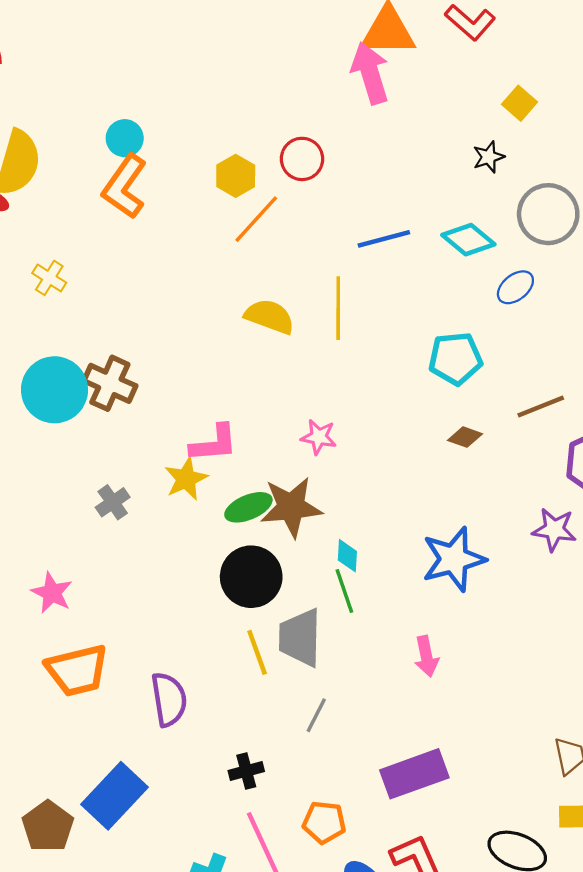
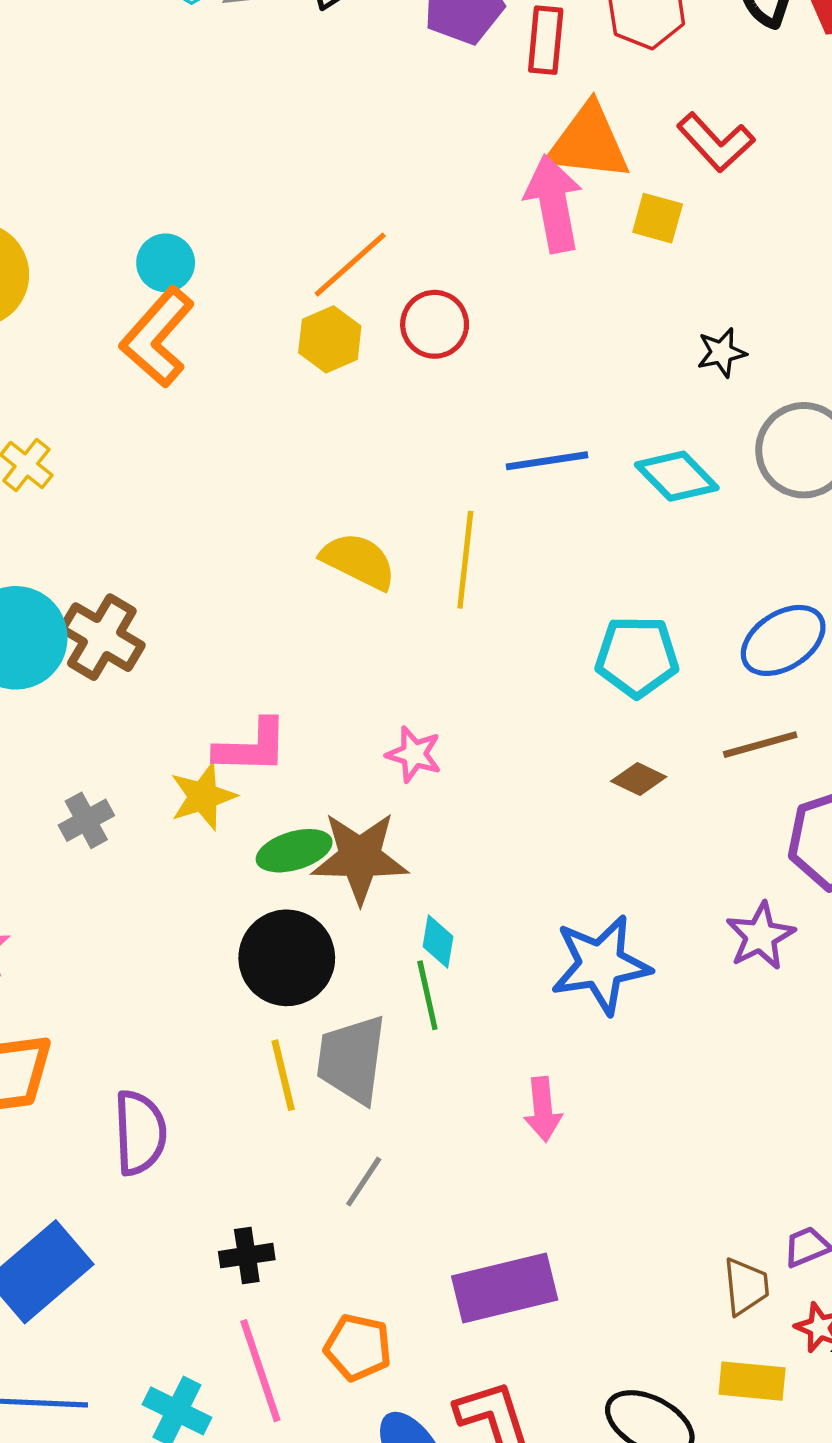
yellow square: (519, 103) -> (658, 218), moved, turned -32
orange line: (256, 219) -> (350, 265), moved
blue ellipse: (515, 287) -> (783, 640), moved, size x1.4
purple star: (554, 530) -> (760, 936), turned 30

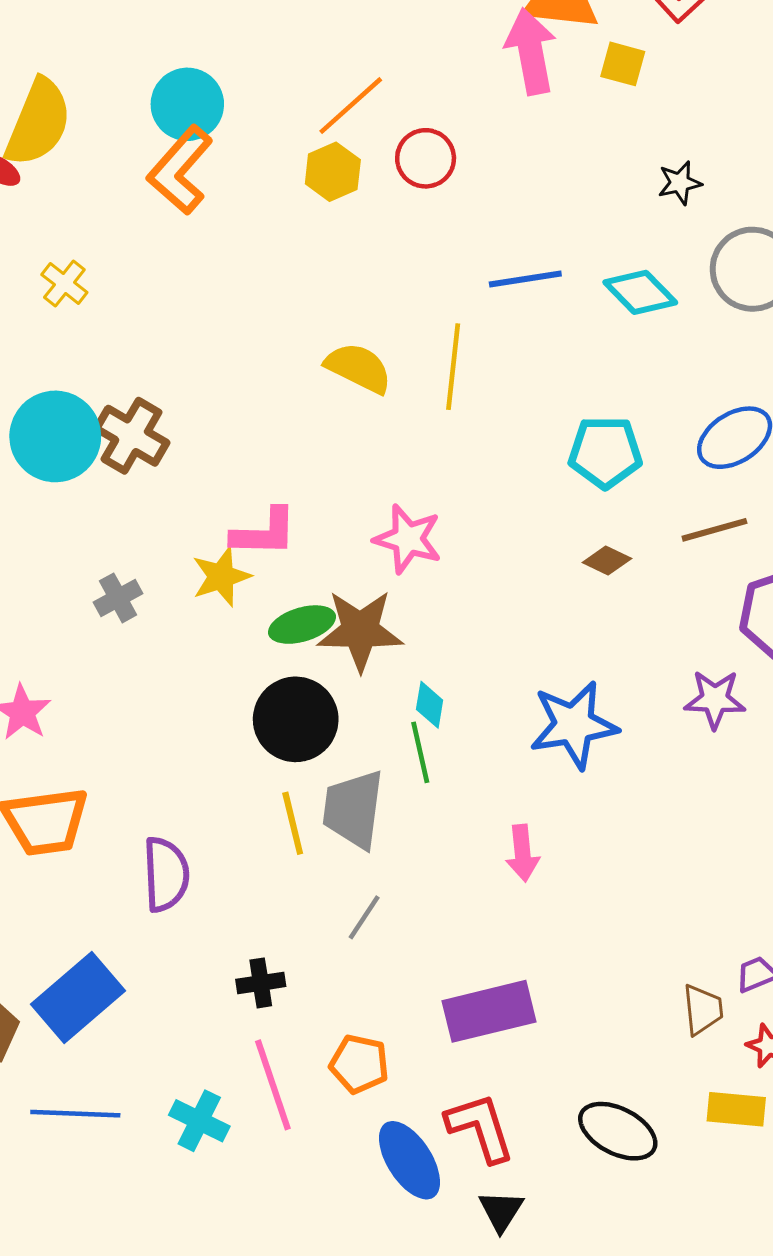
cyan circle: (166, 263) -> (187, 104), size x1.4
pink star: (414, 754) -> (408, 539), size x1.4
purple star: (760, 936) -> (715, 699), turned 30
yellow rectangle: (752, 1381) -> (736, 1109), moved

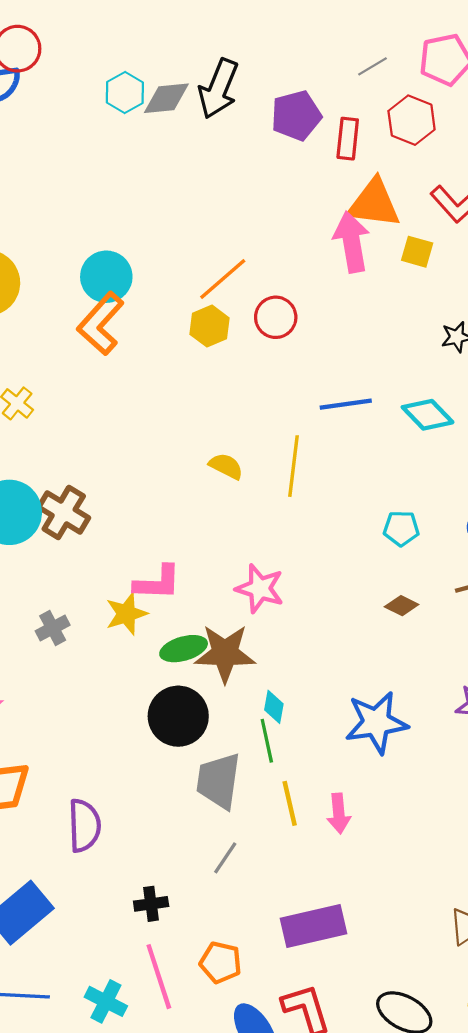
yellow semicircle: (359, 368) -> (226, 466), size x0.7
cyan pentagon: (605, 452) -> (401, 528), size x0.7
yellow line: (293, 823) -> (290, 803), moved

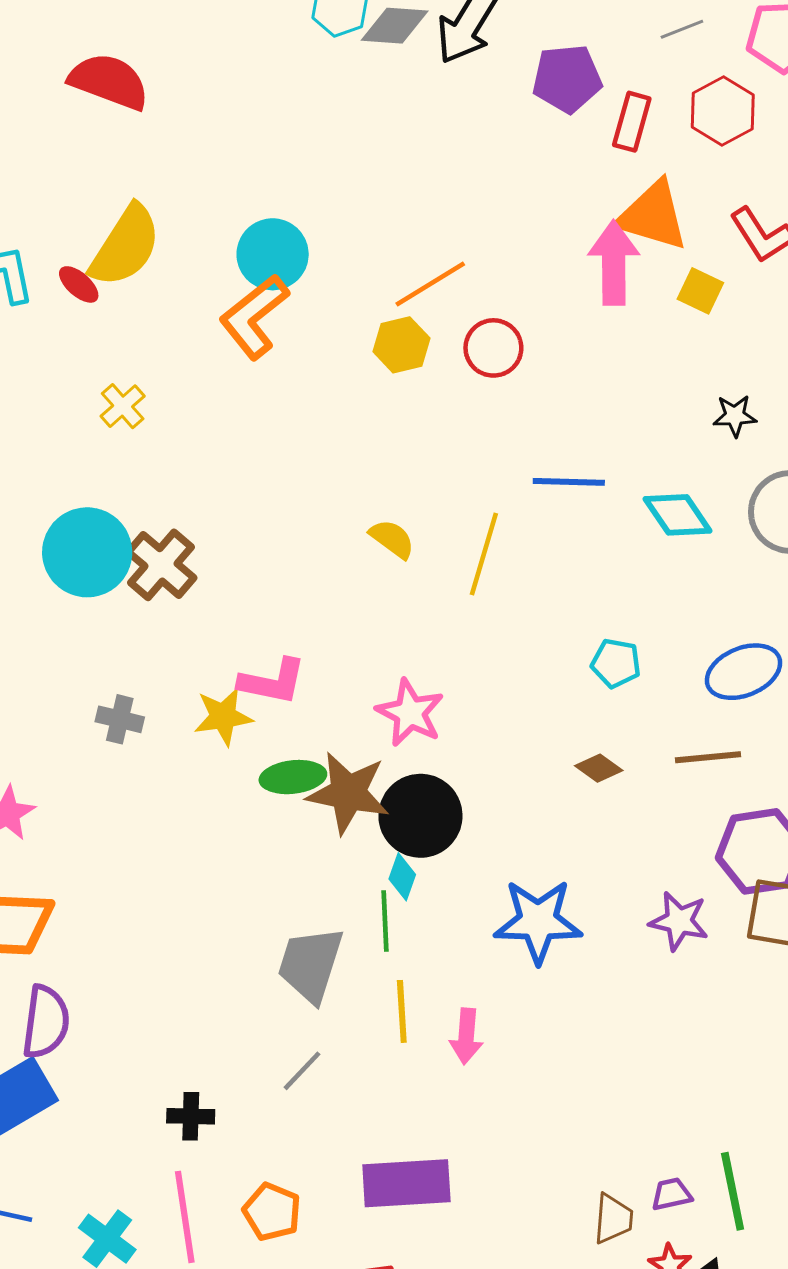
gray cross: (53, 628) -> (120, 719), turned 32
black circle: (178, 716) -> (420, 816), moved
purple semicircle: (84, 826) -> (46, 1022), moved

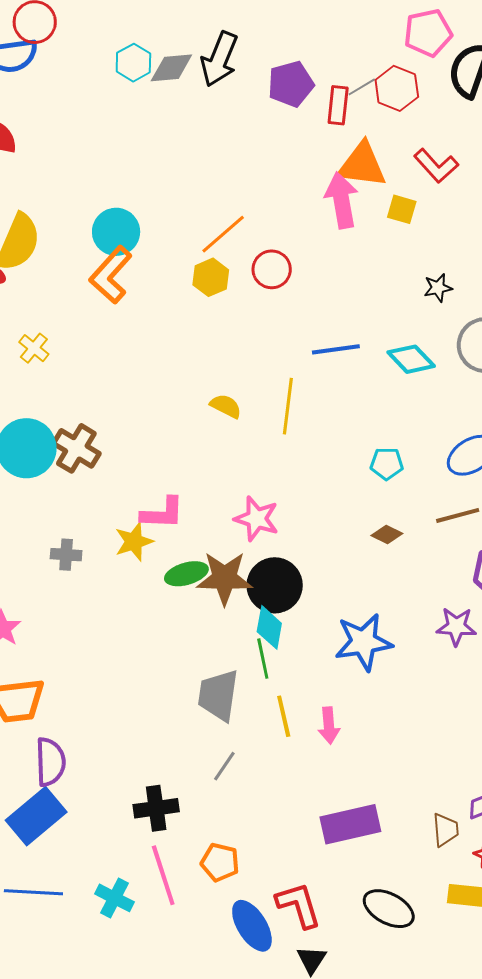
gray line: (682, 29) -> (362, 87), moved
cyan diamond: (402, 877) -> (269, 627), size x1.4
black cross: (191, 1116) -> (156, 808), size x1.4
purple rectangle: (406, 1183) -> (350, 824), moved

